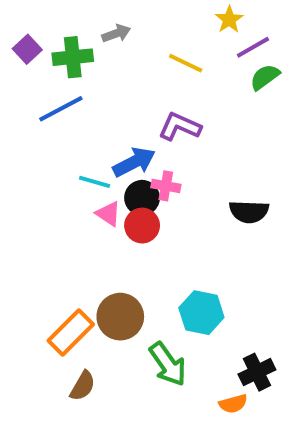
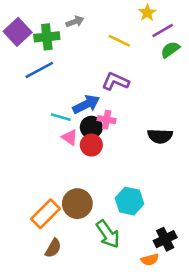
purple square: (27, 49) -> (18, 32), size x1.5

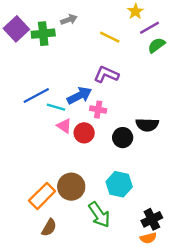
blue line: (39, 70) -> (36, 96), moved
black circle: (91, 127) -> (123, 138), moved
orange semicircle: (150, 260) -> (148, 238), moved

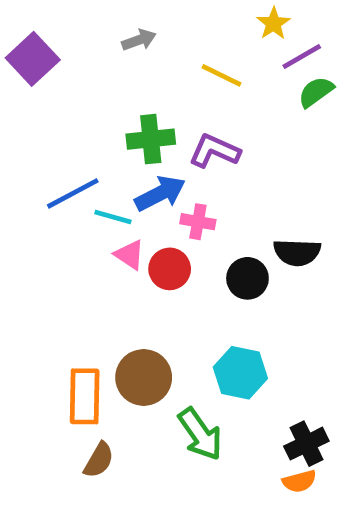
green cross: (43, 34) -> (151, 139), moved
orange rectangle: (42, 196) -> (85, 396), turned -44

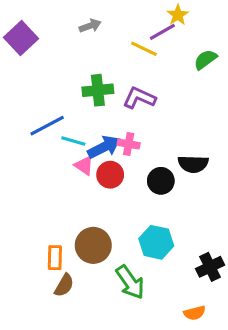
purple line: (302, 57) -> (162, 32), moved
blue arrow: (160, 193) -> (104, 147), moved
orange rectangle: (85, 396) -> (55, 258), size x0.7
black cross: (306, 444) -> (210, 267), moved
brown semicircle: (99, 460) -> (64, 285), moved

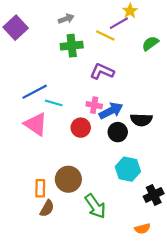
green cross: (98, 90) -> (72, 46), moved
blue arrow: (104, 147) -> (111, 111), moved
pink triangle: (84, 165) -> (36, 124), moved, size x1.6
cyan hexagon: (156, 242) -> (128, 169), moved

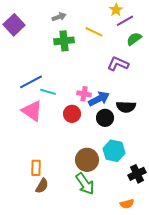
purple line: (119, 23) -> (125, 21), moved
purple L-shape: (102, 71) -> (118, 64), moved
brown circle: (68, 179) -> (87, 160), moved

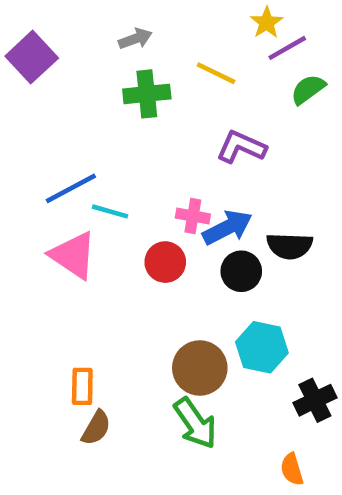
purple L-shape: (118, 64) -> (241, 147), moved
orange semicircle: (127, 204) -> (292, 469), turned 88

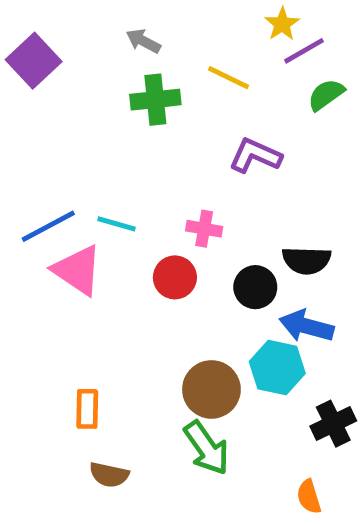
gray arrow: (135, 39) -> (143, 41), turned -132
blue line: (71, 188) -> (48, 226), moved
blue arrow: (227, 228) -> (306, 326), moved, turned -138
brown semicircle: (96, 428) -> (109, 475), moved, turned 72

